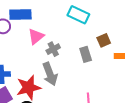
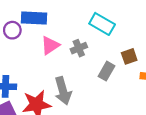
gray cross: (53, 49) -> (79, 48), moved
gray rectangle: (86, 54) -> (107, 71), turned 42

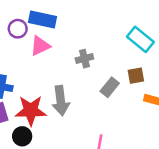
cyan rectangle: (102, 24) -> (140, 39), moved
pink triangle: (50, 45) -> (40, 46), moved

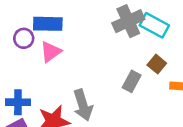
gray cross: (84, 59) -> (128, 21), moved, size x1.6
brown square: (136, 76) -> (157, 64), turned -30

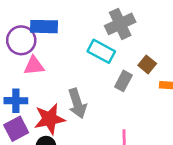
cyan rectangle: (154, 25) -> (101, 51), moved
purple circle: (24, 38) -> (21, 40), size x1.5
pink triangle: (51, 52) -> (34, 66), moved, turned 30

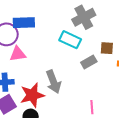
brown square: (147, 64) -> (107, 48), turned -32
gray rectangle: (123, 81) -> (89, 62), turned 35

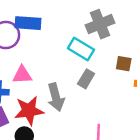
pink triangle: (18, 54) -> (22, 75), moved
gray rectangle: (89, 62) -> (86, 79), moved, turned -35

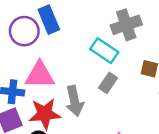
blue rectangle: (28, 23) -> (49, 20), turned 60
pink triangle: (22, 75) -> (40, 75), size x1.4

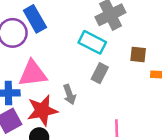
gray arrow: (74, 101) -> (69, 94), size x0.7

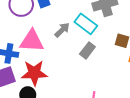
gray arrow: (69, 94) -> (62, 30), moved, turned -126

